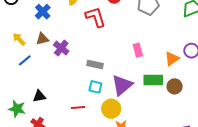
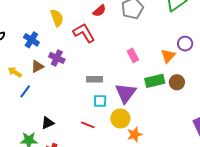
purple cross: (61, 48) -> (57, 58), moved
red line: (78, 107) -> (88, 125), turned 40

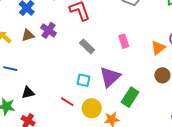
gray rectangle: (94, 79) -> (87, 46), moved, turned 35
green rectangle: (155, 81) -> (130, 97), moved, turned -54
blue line: (25, 91) -> (10, 69), moved, turned 56
yellow circle: (120, 118) -> (92, 108), moved

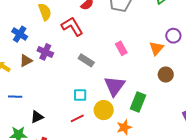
cyan square: (84, 80) -> (80, 95), moved
red line: (67, 102) -> (77, 118), turned -48
yellow circle: (92, 108) -> (104, 110), moved

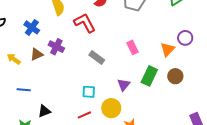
purple triangle: (115, 86) -> (124, 85), size x0.6
green rectangle: (138, 102) -> (149, 76), moved

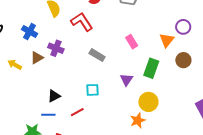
brown circle: (175, 76) -> (183, 60), moved
blue line: (24, 90) -> (48, 115), moved
yellow circle: (111, 108) -> (148, 102), moved
black triangle: (44, 111) -> (54, 96), moved
red line: (84, 115) -> (77, 112), moved

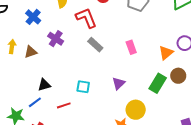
gray rectangle: (97, 55) -> (95, 45), moved
brown triangle: (37, 58) -> (31, 52), moved
yellow arrow: (15, 65) -> (12, 46), turned 56
green rectangle: (151, 68) -> (158, 83), moved
blue line: (48, 115) -> (35, 102), turned -48

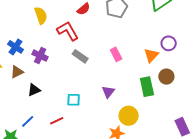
blue cross: (33, 17) -> (16, 47), moved
green rectangle: (158, 83) -> (147, 87), turned -36
black triangle: (44, 85) -> (34, 90), moved

